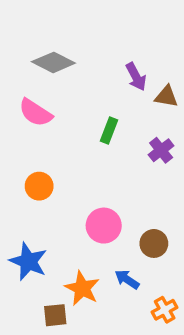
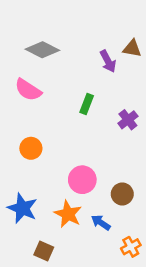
brown triangle: (166, 96) -> (132, 48), moved
orange star: (82, 288) -> (68, 214), moved
brown square: (55, 315) -> (44, 251), turned 30

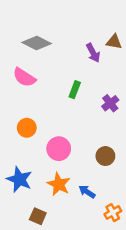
pink circle: (82, 180) -> (59, 149), moved
brown circle: (122, 194) -> (105, 156), moved

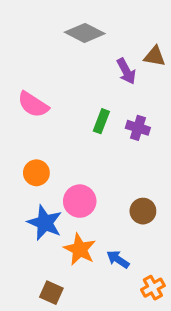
gray diamond: (37, 43) -> (85, 33), moved
purple cross: (110, 103) -> (138, 128), moved, turned -35
blue star: (19, 179) -> (45, 223), moved

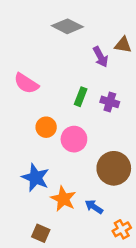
orange circle: (36, 173) -> (46, 127), moved
pink circle: (80, 201) -> (74, 139), moved
brown circle: (143, 211) -> (114, 168), size x1.6

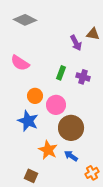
gray diamond: (67, 26) -> (25, 20), moved
brown circle: (114, 168) -> (71, 128), moved
blue star: (35, 178) -> (28, 121), moved

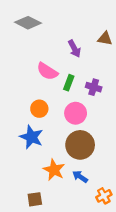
purple arrow: (76, 43) -> (74, 49), moved
pink semicircle: (20, 63) -> (47, 71), moved
pink circle: (56, 105) -> (76, 113), moved
brown square: (31, 176) -> (35, 199), turned -32

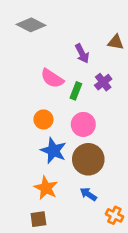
purple cross: (94, 87) -> (103, 82), moved, turned 35
blue star: (31, 137) -> (53, 151), moved
orange star: (54, 170) -> (46, 188), moved
orange cross: (104, 196) -> (114, 215), turned -35

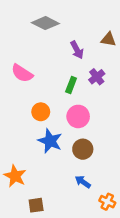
gray diamond: (31, 25) -> (45, 23), moved
pink semicircle: (52, 78) -> (22, 73), moved
brown circle: (88, 159) -> (83, 149), size x0.7
orange star: (46, 188) -> (15, 176), moved

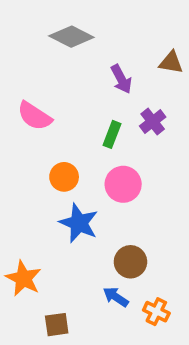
brown circle: (83, 149) -> (130, 262), moved
blue arrow: (83, 182) -> (116, 297), moved
orange cross: (107, 202) -> (156, 312), moved

